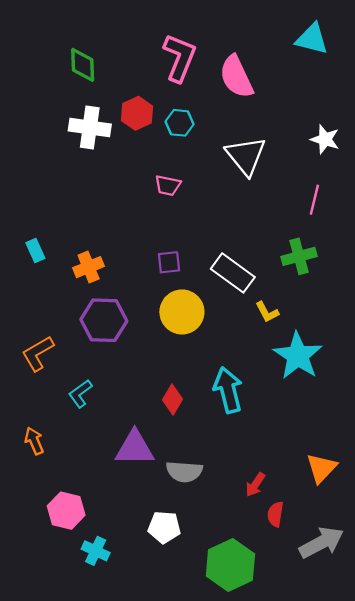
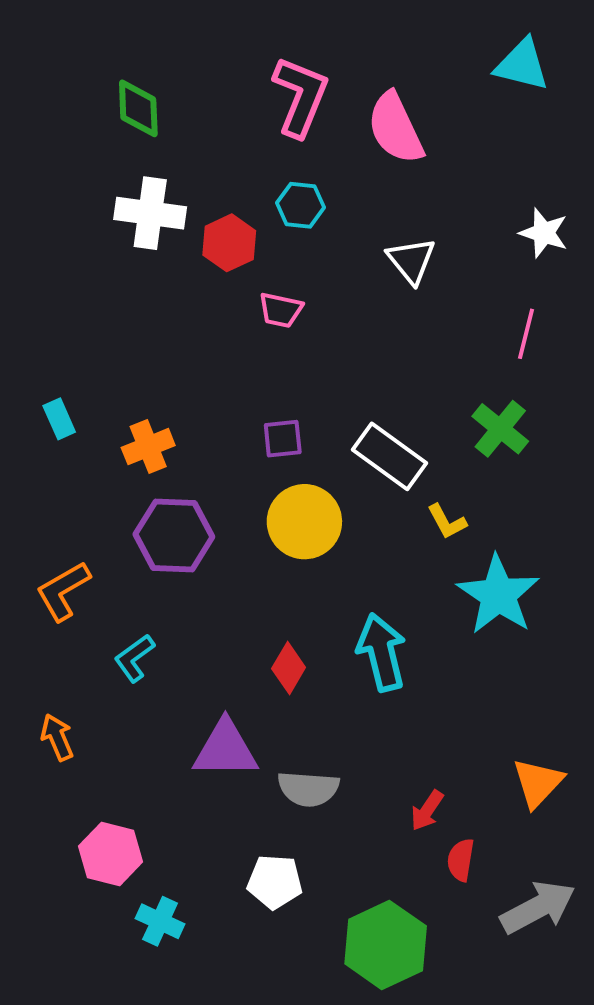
red hexagon: (137, 113) -> (229, 243), moved
white triangle: (246, 156) -> (411, 261), size x0.7
green cross: (299, 256) -> (500, 429), turned -36

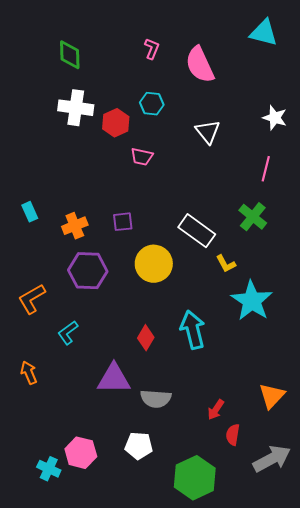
pink L-shape: (300, 96) -> (152, 49), size x0.5
purple square: (283, 439) -> (123, 222), moved
pink hexagon: (111, 854) -> (81, 453), moved
cyan cross: (160, 921) -> (49, 469), moved

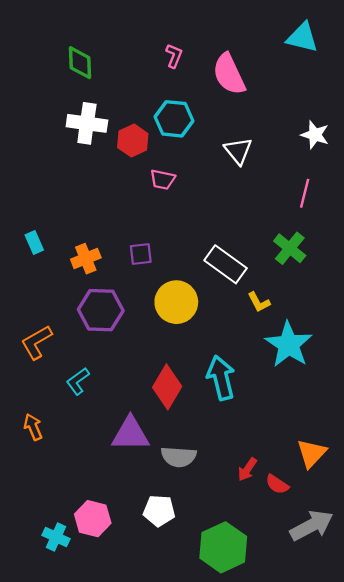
cyan hexagon: (152, 104) -> (174, 119), size x1.4
red diamond: (146, 338) -> (167, 387), size x1.5
red semicircle: (233, 435) -> (277, 484), moved, turned -65

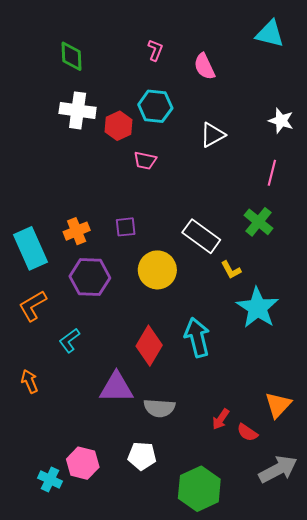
pink semicircle: (229, 74) -> (204, 66), size x0.7
white triangle: (238, 151) -> (213, 135), turned 40
cyan rectangle: (34, 243) -> (31, 248), moved, size x2.0

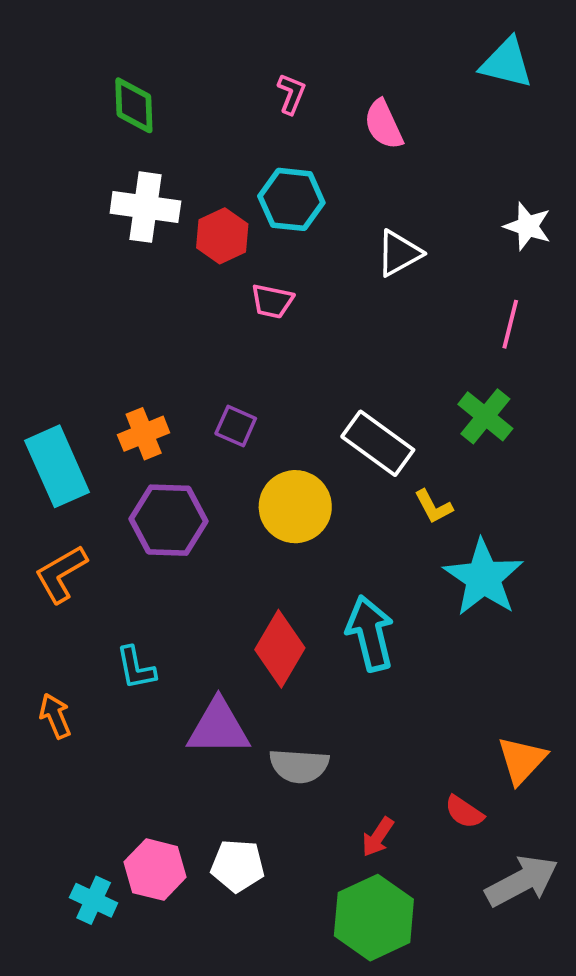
purple square: (126, 227) -> (236, 426), turned 30
cyan L-shape: (69, 340) -> (136, 668), moved, turned -65
red arrow: (221, 419) -> (378, 837), moved
white pentagon: (142, 456) -> (238, 866), moved

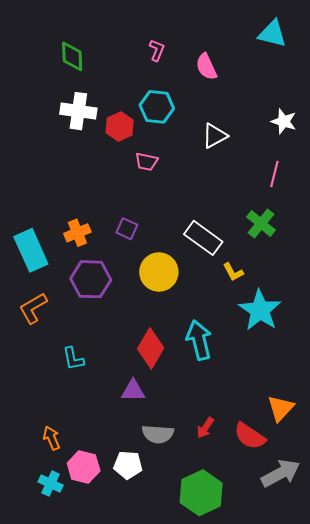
orange arrow: (55, 716) -> (52, 438), moved
purple triangle: (218, 727) -> (133, 391), moved, size x0.7
gray semicircle: (299, 766) -> (158, 434), moved
red semicircle: (464, 812) -> (250, 436), size x1.5
red arrow: (378, 837) -> (205, 428), moved

